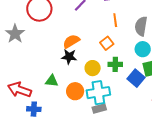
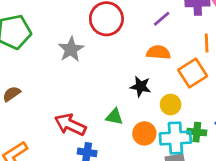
orange semicircle: (71, 41) -> (158, 52), moved, turned 30
orange square: (107, 43) -> (193, 73), size x1.5
green cross: (115, 64) -> (197, 132), moved

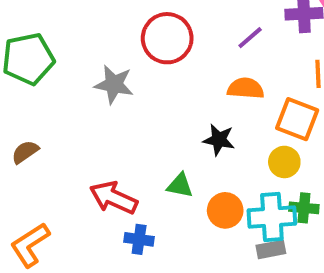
gray star: (71, 49) -> (114, 84), turned -30
orange square: (193, 73) -> (297, 119), turned -36
yellow circle: (171, 105) -> (284, 162), moved

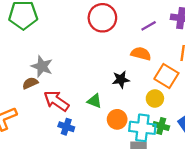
gray star: (114, 84) -> (42, 66), moved
black star: (219, 140) -> (121, 79), turned -30
brown semicircle: (25, 152) -> (30, 83), moved

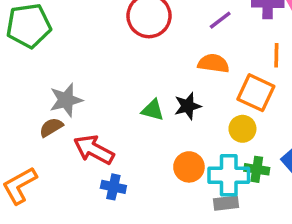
gray star: (42, 66) -> (66, 100), turned -30
green triangle: (94, 101) -> (153, 110), moved

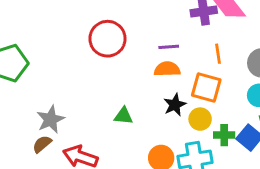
purple line: (220, 20) -> (169, 47), moved, turned 42
black star: (188, 106) -> (175, 105), moved
green cross: (257, 169) -> (224, 135), moved

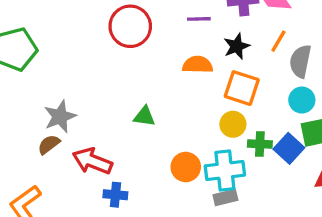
purple line: (169, 47) -> (199, 19), moved
orange line: (218, 54) -> (278, 41), moved, turned 36
black star: (175, 105) -> (237, 46), moved

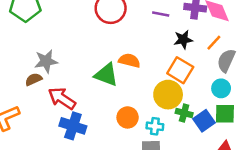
orange semicircle: (198, 65) -> (129, 61), moved
green triangle: (144, 116) -> (106, 75), size x1.5
yellow circle: (233, 124) -> (168, 95), size x1.5
cyan cross: (225, 171) -> (155, 126), size x0.6
blue cross: (115, 195) -> (73, 126), size x1.5

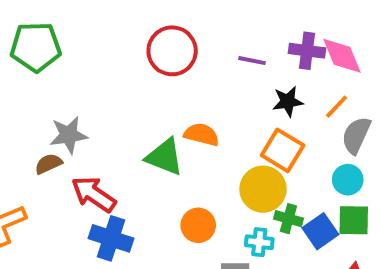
cyan cross: (155, 126) -> (259, 242), moved

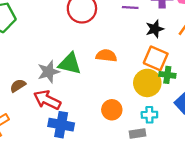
gray star: (69, 135) -> (49, 72), moved
green triangle: (165, 157) -> (70, 64), moved
green cross: (288, 219) -> (167, 75), moved

